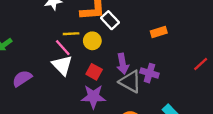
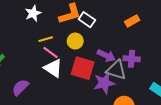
yellow line: (71, 34) -> (46, 39), moved
purple arrow: (123, 64) -> (106, 56), turned -42
red square: (94, 72) -> (83, 68), size x1.6
purple star: (93, 97) -> (104, 83), moved

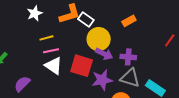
yellow circle: (75, 41) -> (99, 39), moved, size x1.5
pink line: (50, 53) -> (51, 51), turned -49
gray triangle: (116, 70) -> (130, 78), moved

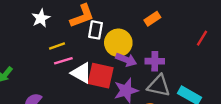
white rectangle: (86, 19) -> (96, 30), moved, turned 70
white triangle: (54, 66) -> (81, 73), moved

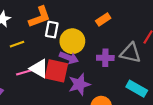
purple arrow: (126, 60) -> (69, 58), moved
pink line: (63, 61) -> (24, 72), moved
gray triangle: (159, 86) -> (131, 53), moved

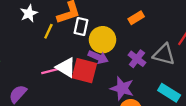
yellow line: (17, 44) -> (48, 31), moved, turned -48
purple cross: (105, 58) -> (137, 59), turned 35
purple star: (79, 84) -> (122, 88), moved, turned 30

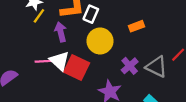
white rectangle: (81, 27) -> (91, 14), moved
yellow line: (48, 31) -> (39, 16), moved
purple arrow: (98, 57) -> (61, 32), moved, turned -138

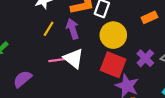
yellow line: (39, 16) -> (49, 29), moved
red square: (77, 67) -> (113, 65), moved

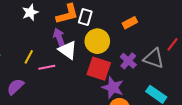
yellow line: (49, 29) -> (29, 57), moved
white triangle: (74, 58) -> (68, 50), moved

